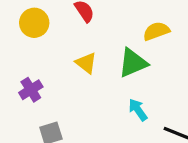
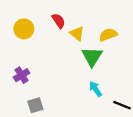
yellow triangle: (86, 63) -> (77, 34), moved
green triangle: (133, 63) -> (92, 57), turned -35

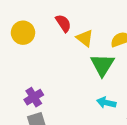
purple cross: (22, 75) -> (34, 97), moved
cyan arrow: (95, 89) -> (106, 103), turned -42

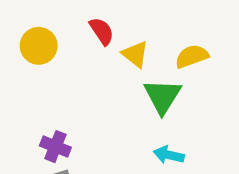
purple cross: (34, 97) -> (55, 147), turned -36

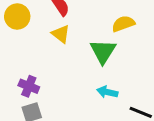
yellow triangle: (135, 54) -> (61, 34), moved

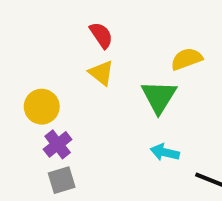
yellow circle: (17, 16) -> (42, 107), moved
purple cross: (29, 86) -> (58, 144), turned 30

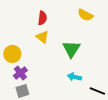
red semicircle: (101, 35) -> (42, 18), turned 40
yellow semicircle: (187, 59) -> (85, 15), moved, turned -133

